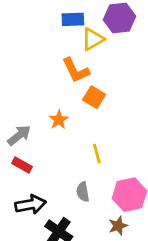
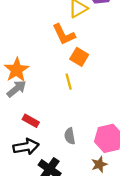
orange star: (59, 120) -> (17, 70), moved, size x1.5
yellow line: (97, 154) -> (69, 82), moved
red rectangle: (22, 165) -> (31, 121), moved

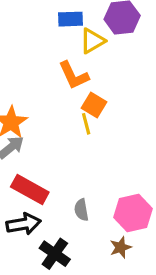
yellow line: (69, 82) -> (86, 124), moved
red rectangle: (31, 121) -> (30, 190), size x1.6

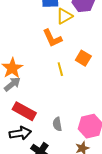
orange square: (94, 105) -> (83, 58), moved

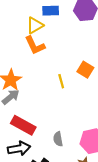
yellow triangle: (64, 16) -> (35, 25), moved
orange L-shape: (52, 38) -> (35, 45), moved

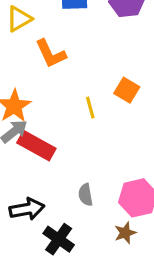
yellow triangle: (35, 25) -> (19, 19), moved
red rectangle: (23, 125) -> (36, 146), moved

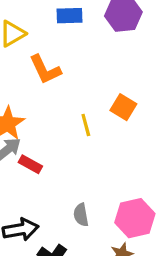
red rectangle: (36, 146) -> (30, 164), size x0.6

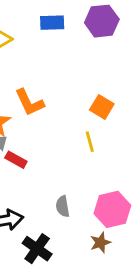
orange L-shape: (45, 70) -> (30, 102), moved
yellow line: (86, 125) -> (90, 142), moved

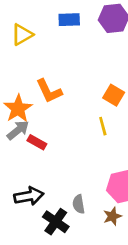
gray semicircle: (63, 206) -> (79, 204), moved

